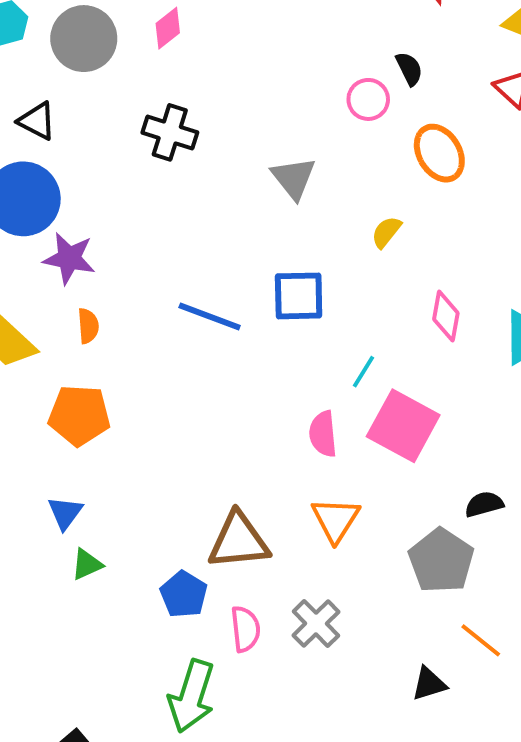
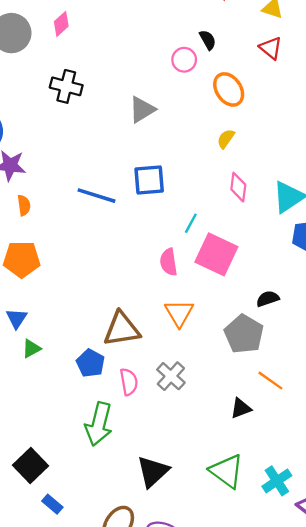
gray triangle: (293, 178) -> (142, 110), turned 40
yellow semicircle: (386, 232) -> (226, 139), moved

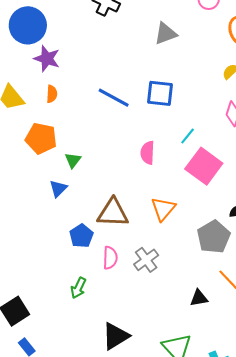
pink semicircle: (169, 262) -> (147, 153), moved
blue triangle: (17, 318) -> (58, 188), moved
green triangle: (31, 349) -> (73, 160), moved, turned -36
green arrow: (99, 424) -> (78, 288), size x0.6

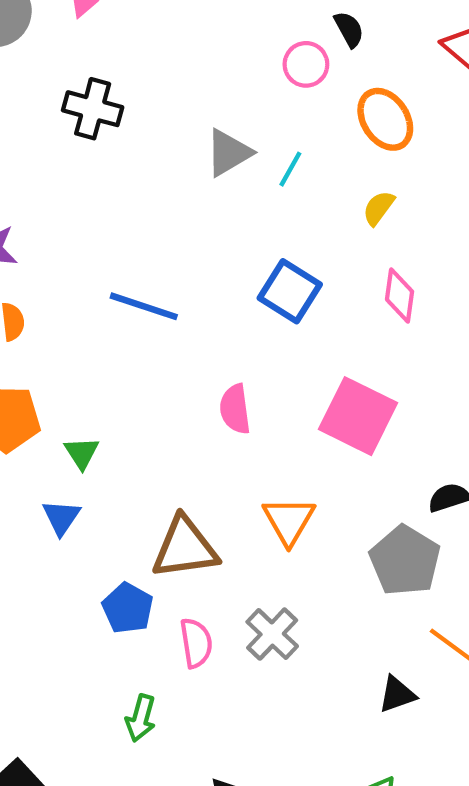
blue square: (160, 93) -> (290, 291), moved, turned 36
cyan line: (188, 136) -> (290, 169), moved

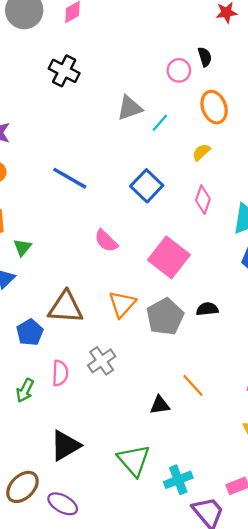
pink semicircle: (235, 409) -> (106, 241), turned -50
gray pentagon: (405, 561) -> (165, 317), moved
pink semicircle: (196, 643) -> (60, 373), moved

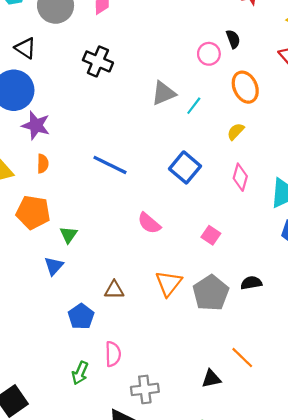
pink square: (169, 257) -> (211, 235), size x0.5
brown triangle: (66, 307) -> (114, 290), size x0.6
gray cross: (102, 361) -> (145, 389), moved, turned 32

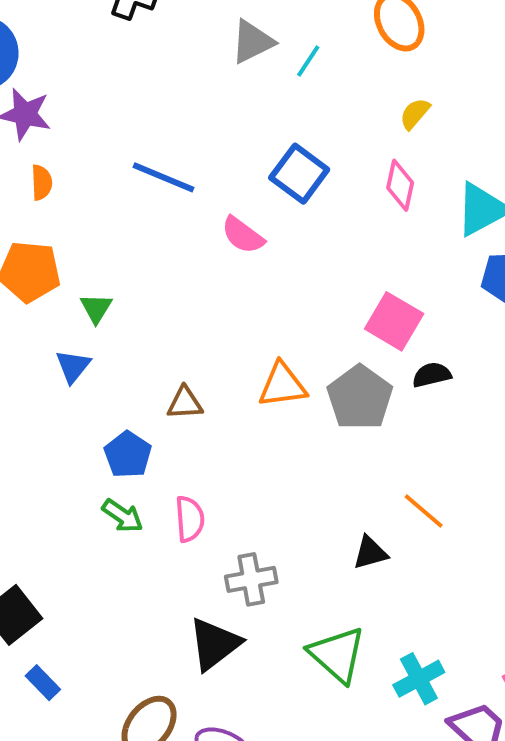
yellow semicircle: (236, 131) -> (415, 114), moved
pink semicircle: (149, 223) -> (243, 235), moved
pink square: (211, 235) -> (394, 321), moved, size x1.6
orange triangle: (169, 283) -> (282, 385), turned 48
green arrow: (80, 373) -> (123, 516), moved, turned -75

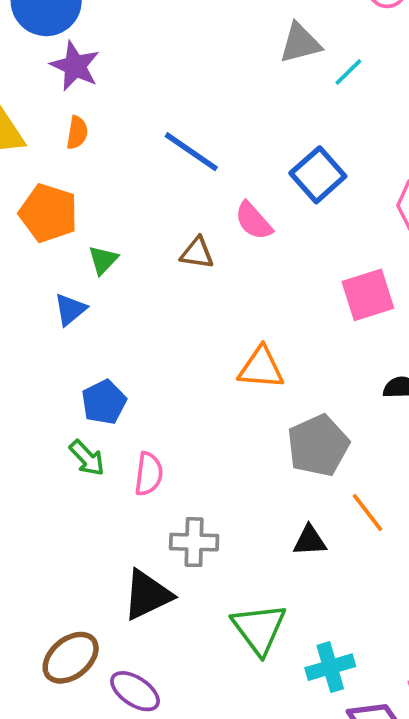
pink square: (394, 321) -> (368, 295), moved, turned 30
gray pentagon: (360, 398) -> (318, 446), moved
brown triangle: (185, 403) -> (197, 253), moved

